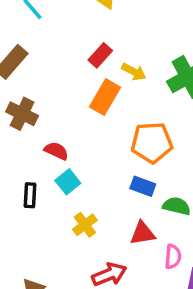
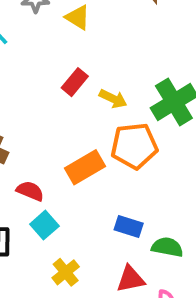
orange rectangle: (105, 97) -> (85, 167), moved, turned 32
orange pentagon: (152, 142) -> (134, 146), moved

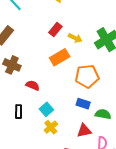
orange pentagon: (134, 146) -> (87, 76), moved
orange rectangle: (85, 167) -> (60, 57), moved
cyan square: (44, 225) -> (46, 109), moved

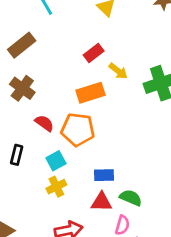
orange pentagon: (87, 76) -> (78, 130), moved
blue rectangle: (83, 104) -> (104, 175), moved, turned -32
green semicircle: (103, 114) -> (131, 198), moved

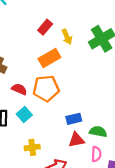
yellow arrow: (118, 71) -> (67, 37), turned 40
cyan square: (56, 161) -> (24, 114), moved
yellow cross: (56, 187) -> (32, 147), moved, turned 32

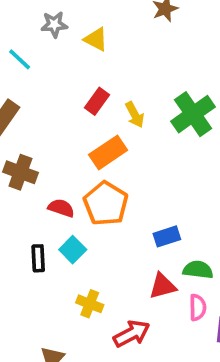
orange pentagon: (46, 88) -> (106, 204), turned -30
blue rectangle: (74, 119) -> (167, 236), moved
yellow cross: (32, 147) -> (90, 304), turned 32

